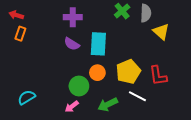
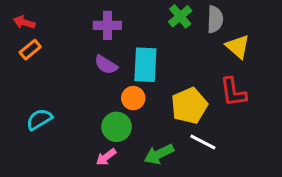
orange rectangle: (20, 34) -> (30, 50), turned 32
orange circle: (97, 73) -> (133, 98), moved
red L-shape: (158, 76) -> (233, 92), moved
cyan semicircle: (27, 97) -> (39, 119), moved

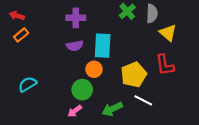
purple semicircle: (106, 65) -> (75, 46), turned -42

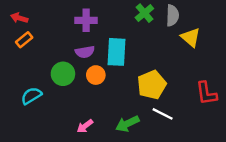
red L-shape: (165, 65) -> (206, 93), moved
orange circle: (94, 69) -> (96, 75), moved
green circle: (82, 90) -> (63, 74), moved

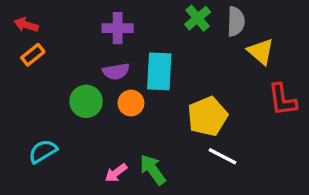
red L-shape: (206, 93) -> (282, 100), moved
cyan semicircle: (31, 96) -> (43, 151), moved
green arrow: (127, 124) -> (153, 170), moved, turned 80

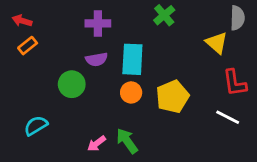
gray semicircle: (236, 22) -> (237, 18), moved
orange circle: (131, 103) -> (131, 92), moved
white line: (222, 156) -> (228, 117), moved

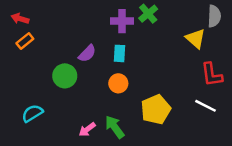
purple cross: (98, 23) -> (122, 21), moved
purple semicircle: (97, 59) -> (87, 53), turned -36
cyan rectangle: (132, 59) -> (120, 53), size x0.6
yellow pentagon: (172, 97) -> (156, 110), moved

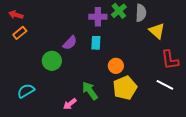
gray semicircle: (214, 16) -> (141, 13), moved
orange circle: (118, 83) -> (116, 66), moved
green arrow: (115, 127) -> (90, 91), moved

